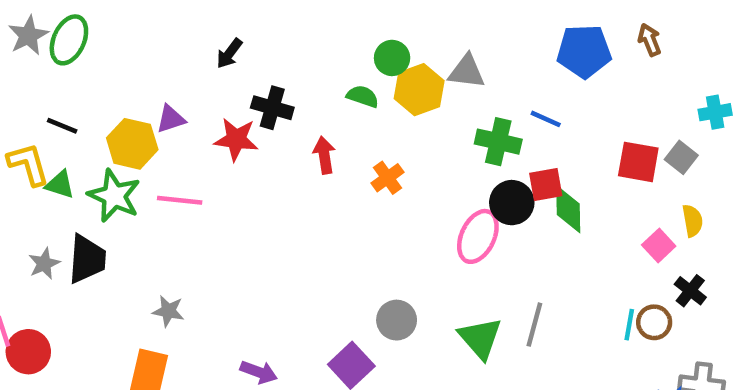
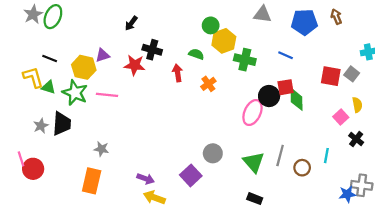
gray triangle: (467, 72) -> (262, 14), moved
green semicircle: (363, 96) -> (196, 54), moved
green cross: (498, 142) -> (245, 60), moved
brown circle: (654, 322) -> (302, 168), moved

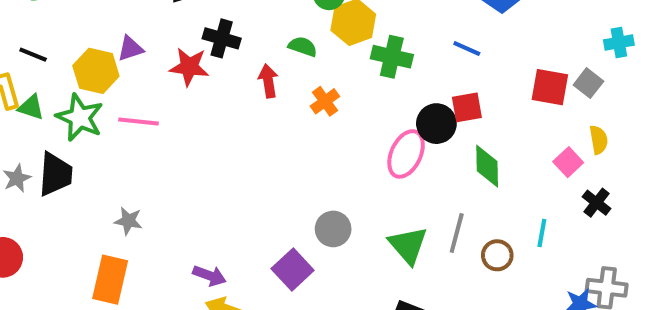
green diamond: (297, 99) -> (487, 166), moved

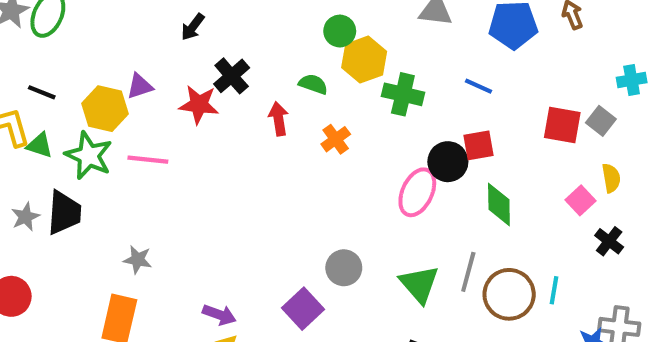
black cross: (222, 38) -> (232, 76), turned 33
cyan line: (542, 233) -> (554, 290), moved
brown circle: (497, 255) -> (509, 294), size x1.6

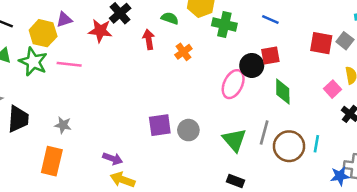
black trapezoid: (64, 213) -> (18, 119), moved
purple square: (303, 309) -> (160, 125), moved, turned 35

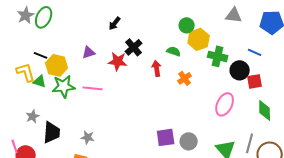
yellow hexagon: (43, 33) -> (57, 65), moved
green star: (33, 62) -> (64, 86), turned -30
black circle: (252, 65) -> (240, 70), moved

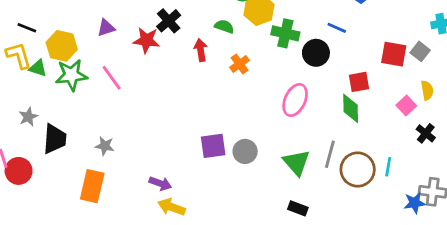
black line: (41, 55) -> (27, 28), moved
red square: (255, 81) -> (359, 82), moved
pink line: (93, 88) -> (112, 78), turned 48

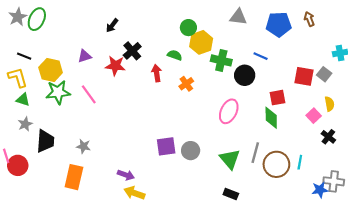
green triangle: (38, 68) -> (23, 100), moved

